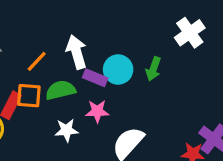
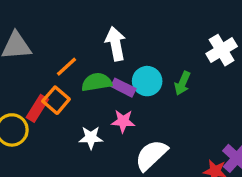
white arrow: (77, 52) -> (116, 44), moved
green semicircle: (60, 90) -> (97, 82), moved
orange square: (29, 96) -> (56, 100), turned 32

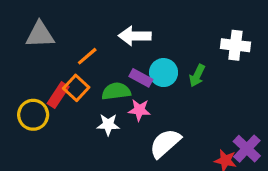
white arrow: (116, 44) -> (135, 36), turned -80
white cross: (222, 50) -> (235, 45), turned 36
green semicircle: (97, 82) -> (116, 91), moved

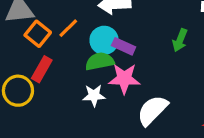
cyan circle: (164, 73) -> (104, 40), moved
orange square: (76, 88) -> (38, 34), moved
pink star: (139, 110) -> (124, 79), size x1.4

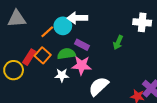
orange square: (38, 34) -> (43, 55), moved
cyan circle: (104, 40) -> (63, 26), moved

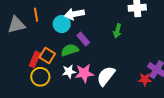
orange line: (47, 32) -> (36, 15), moved, turned -48
purple rectangle: (82, 45) -> (83, 39), turned 32
pink star: (82, 65) -> (84, 73), moved
yellow circle: (14, 70) -> (40, 77), moved

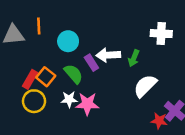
white arrow: (74, 14) -> (108, 55), moved
green semicircle: (70, 50) -> (73, 74), turned 60
white semicircle: (106, 76) -> (145, 86), moved

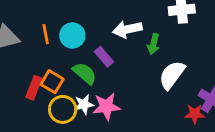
orange line: (39, 26) -> (46, 34), moved
white arrow: (108, 55) -> (127, 29), moved
yellow circle: (34, 101) -> (63, 109), moved

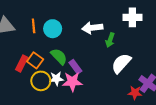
purple rectangle: (104, 57) -> (75, 67), moved

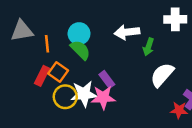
orange line: (34, 26) -> (47, 44), moved
green semicircle: (59, 56) -> (80, 50), moved
white star: (56, 79) -> (84, 94), size x1.5

